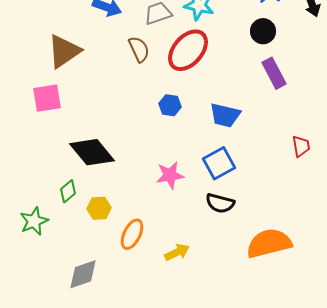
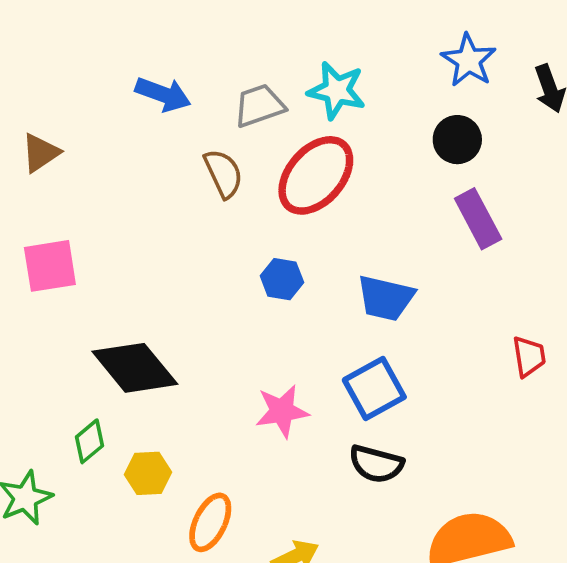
brown triangle: (64, 51) -> (40, 153), moved, size x0.6

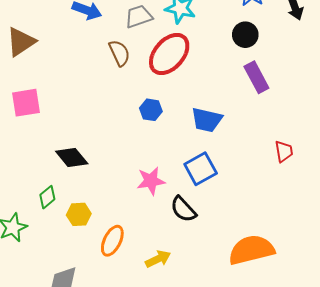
brown triangle: (40, 153) -> (21, 42), size x1.4
black diamond: (135, 368) -> (72, 158), size x0.7
black semicircle: (376, 464) -> (183, 209), moved, turned 32

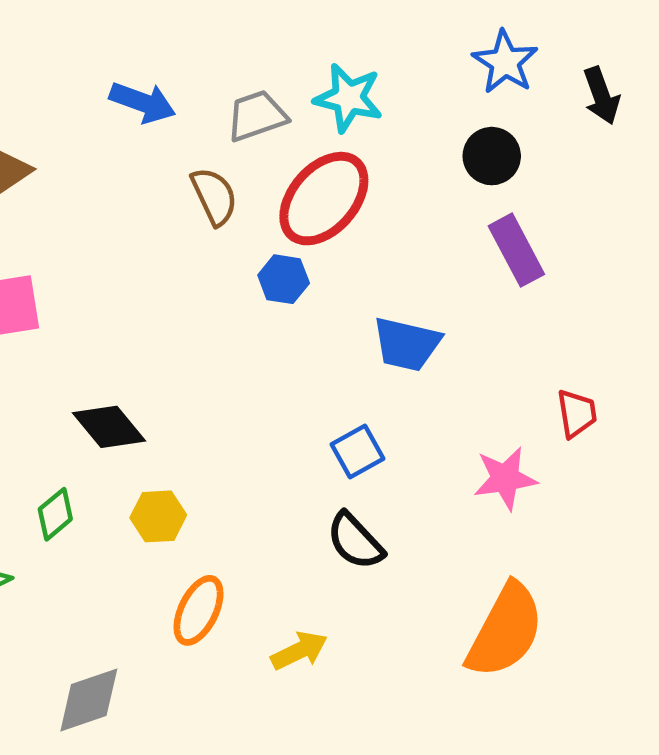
blue hexagon: (151, 110) -> (284, 279), moved
blue square: (201, 169) -> (357, 451), moved, size x0.7
pink star: (151, 181) -> (505, 478), moved
yellow hexagon: (79, 214) -> (158, 516), moved
orange semicircle: (251, 250) -> (505, 631), turned 132

